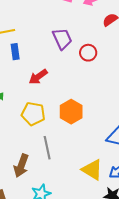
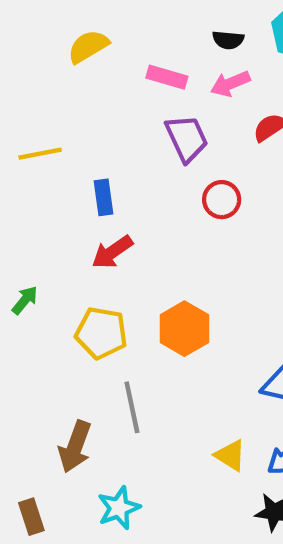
purple trapezoid: (62, 39) -> (187, 138), moved
blue rectangle: (15, 52) -> (103, 197), moved
yellow triangle: (92, 170) -> (230, 455), size x0.7

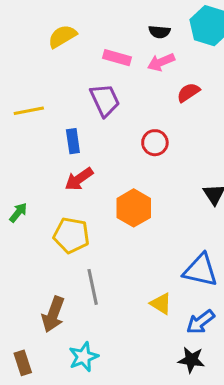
purple trapezoid: (187, 138) -> (105, 100), moved
orange hexagon: (184, 329) -> (134, 208), moved
yellow triangle: (230, 455) -> (161, 304), moved

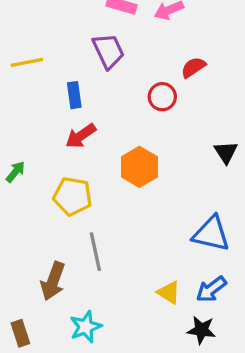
red semicircle: (188, 93) -> (193, 67), moved
yellow triangle: (161, 304) -> (169, 292), moved

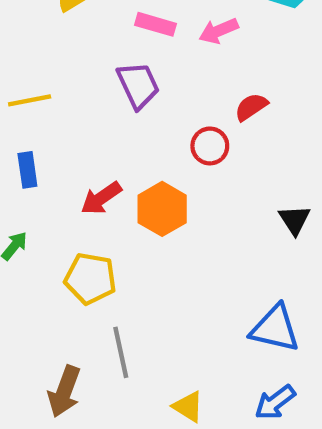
blue rectangle: (74, 95) -> (27, 170), moved
orange hexagon: (139, 167) -> (162, 209), moved
yellow triangle: (169, 292) -> (188, 407), moved

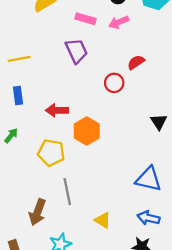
red arrow: (101, 198) -> (57, 110), turned 35
orange hexagon: (162, 209) -> (87, 131), moved
blue arrow: (275, 402) -> (149, 218), turned 50

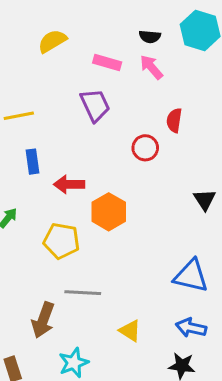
pink arrow: (119, 22) -> (151, 67), turned 72
red semicircle: (136, 62) -> (174, 120), turned -48
blue rectangle: (18, 95) -> (32, 162), moved
gray line: (67, 192) -> (83, 293), turned -75

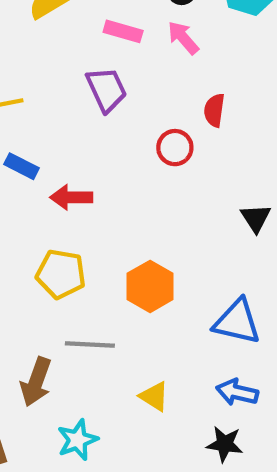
blue rectangle: (32, 162) -> (21, 166), turned -55
orange hexagon: (109, 212) -> (150, 286), moved

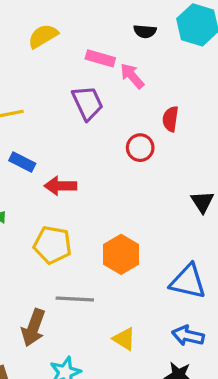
pink arrow: (183, 38) -> (132, 76), moved

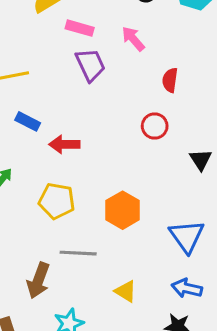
pink rectangle: (100, 58) -> (80, 28), moved
red circle: (140, 148) -> (155, 126), moved
blue triangle: (188, 281) -> (187, 236), turned 42

